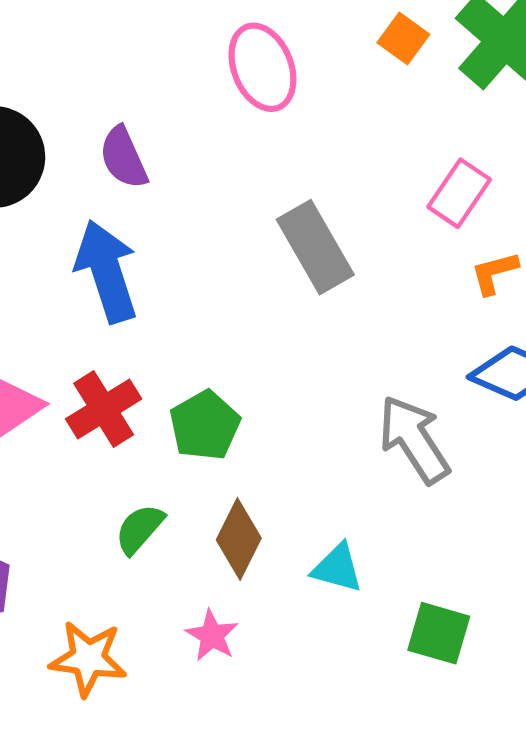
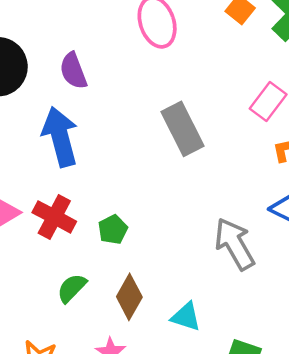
red cross: (104, 409) -> (54, 217), turned -33
green pentagon: (205, 425) -> (113, 230), size x0.7

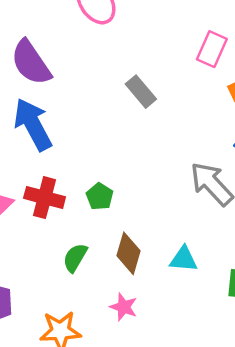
purple semicircle: (73, 71) -> (31, 63), size x1.4
gray rectangle: (183, 129) -> (141, 92), size x0.7

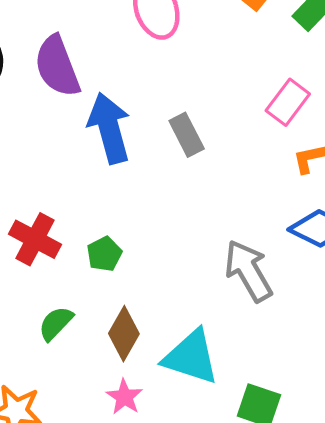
blue arrow: (33, 124) -> (109, 128), moved
cyan triangle: (183, 259) -> (191, 357), size x1.6
pink star: (124, 307) -> (124, 397), moved

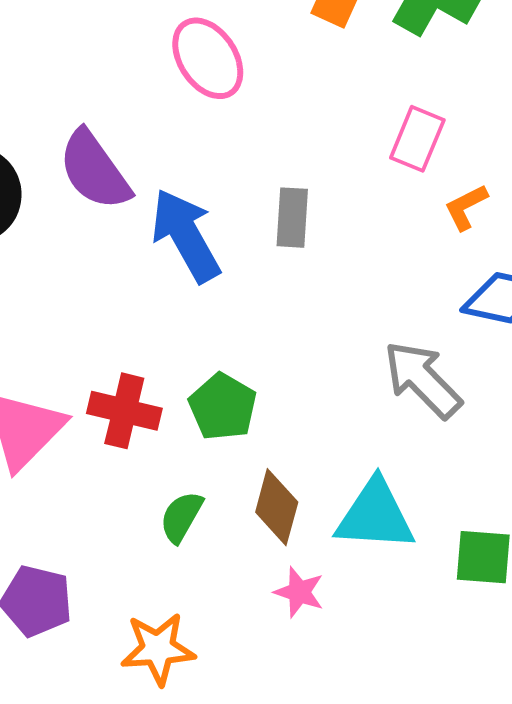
gray rectangle: (187, 135) -> (292, 218), turned 45
green pentagon: (104, 254) -> (223, 407), size x1.4

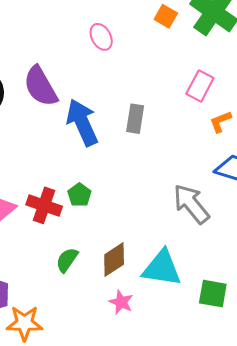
pink ellipse: (208, 58) -> (101, 37), size x0.7
green pentagon: (223, 407) -> (79, 195), moved, size x0.7
brown diamond: (277, 507) -> (114, 260), turned 36
orange star: (158, 649) -> (24, 323), moved

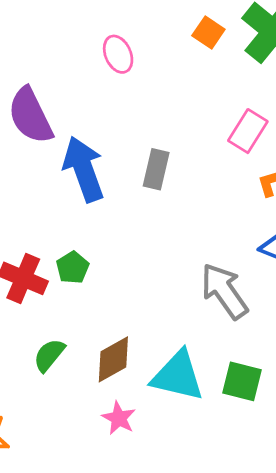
green square: (213, 294) -> (242, 381), moved

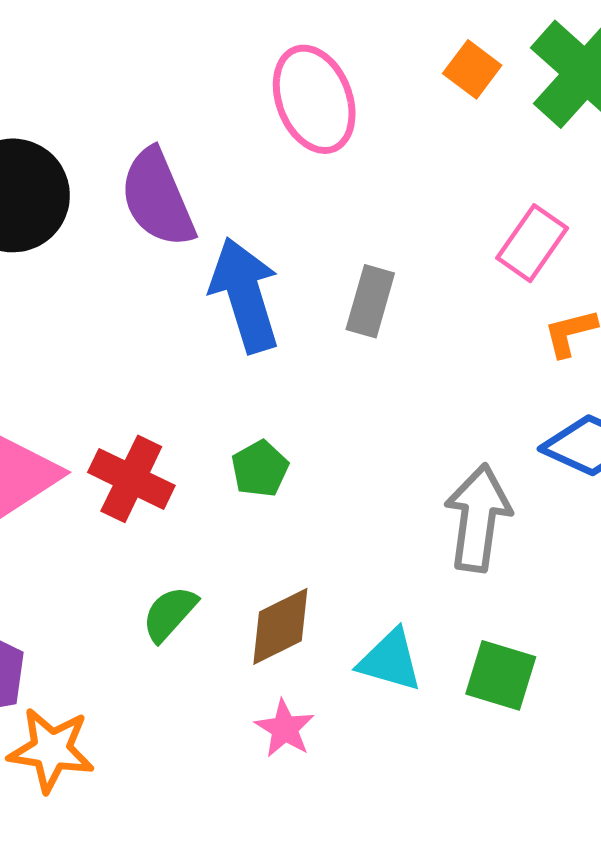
pink ellipse: (118, 54) -> (314, 99), size x1.6
green pentagon: (73, 268) -> (260, 469), moved
gray arrow: (224, 291) -> (478, 518), turned 40
cyan triangle: (178, 376) -> (390, 660), size x0.7

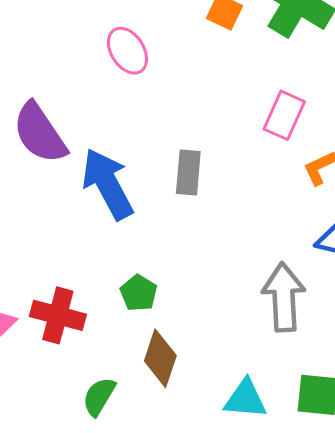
pink ellipse: (314, 99) -> (127, 51), size x0.7
brown diamond: (280, 626) -> (160, 358), moved, turned -34

